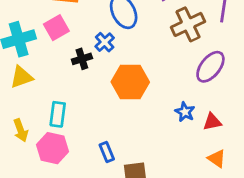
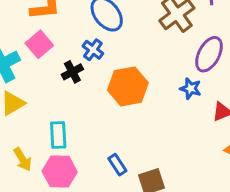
blue star: (185, 112) -> (191, 89), moved

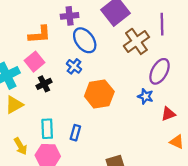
black cross: (72, 72) -> (44, 84), moved
blue rectangle: (117, 165) -> (75, 133), moved, turned 48

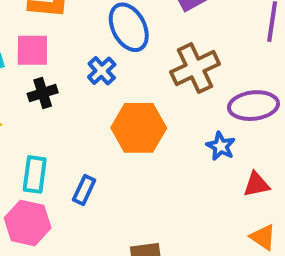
brown cross: (136, 41) -> (195, 68), moved
pink square: (35, 62) -> (32, 50), turned 30
purple ellipse: (160, 71) -> (253, 106), turned 45

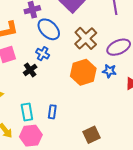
black cross: (43, 93) -> (30, 70), moved
orange hexagon: (139, 128) -> (83, 72), moved

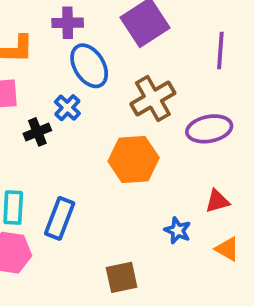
blue star: (109, 71) -> (178, 230), moved
blue rectangle: (52, 112) -> (60, 218), size x1.5

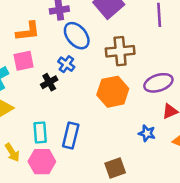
brown cross: (153, 99) -> (120, 51), turned 32
purple ellipse: (209, 129) -> (158, 83), moved

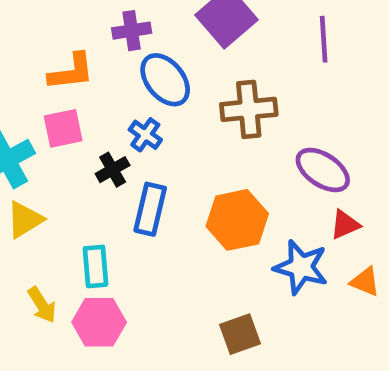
purple ellipse: (158, 83) -> (323, 170), turned 52
orange hexagon: (113, 92) -> (237, 220), moved
blue star: (147, 133) -> (301, 267), size x1.6
blue rectangle: (71, 136) -> (150, 209), moved

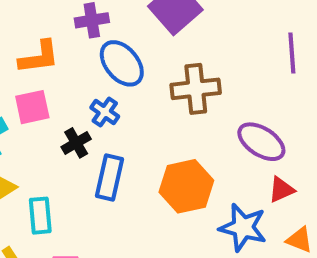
purple line: (324, 39) -> (292, 53), moved
cyan rectangle: (95, 266) -> (40, 216), moved

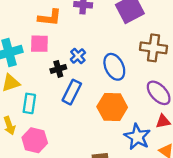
blue ellipse: (122, 63) -> (114, 67), moved
brown cross: (196, 89) -> (153, 48), moved

